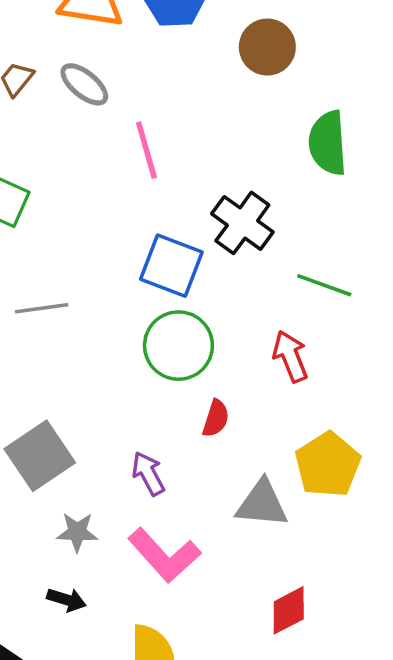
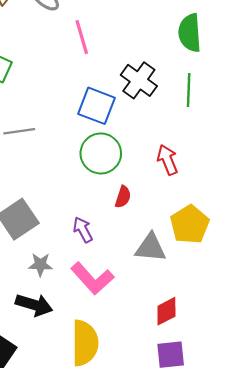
green line: (324, 285) -> (189, 90), moved, turned 72
black arrow: (67, 600) -> (34, 305), size x1.6

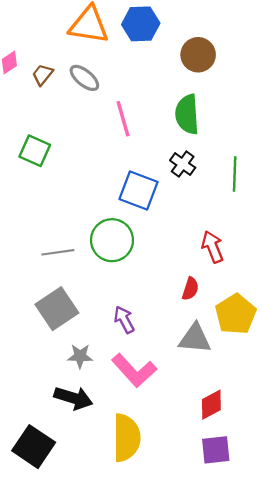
green semicircle: (190, 33) -> (187, 114), moved
black cross: (139, 80) -> (183, 164), size x0.7
gray line: (19, 131) -> (58, 252), moved
green circle: (101, 153) -> (112, 240), moved
red semicircle: (123, 197) -> (190, 289), moved

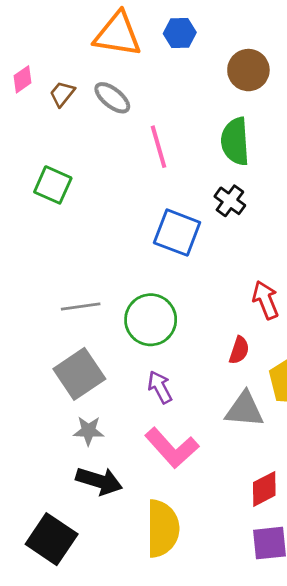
blue hexagon: (141, 24) -> (180, 33), size x0.7
green circle: (112, 240) -> (151, 320), moved
gray star: (80, 356) -> (89, 431), moved

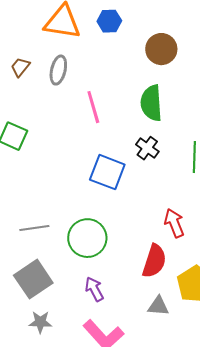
gray ellipse: (112, 98) -> (58, 70), turned 64
red semicircle: (239, 350) -> (154, 261), size x1.6
gray triangle: (244, 410) -> (158, 306), size x0.7

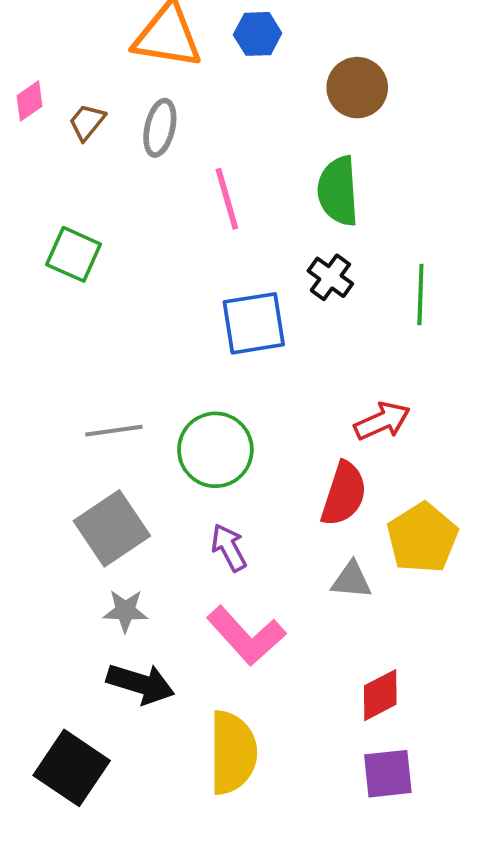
blue square: (107, 172) -> (254, 323), turned -30
red arrow: (174, 223) -> (382, 421), turned 88

